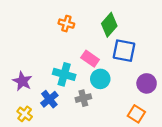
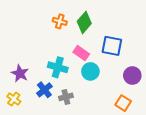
green diamond: (109, 25) -> (84, 22), moved
gray cross: (83, 98) -> (66, 97), moved
yellow cross: (25, 114) -> (14, 99), moved

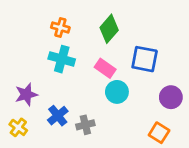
orange cross: (60, 21) -> (60, 27), moved
cyan cross: (58, 67) -> (62, 59), moved
purple star: (20, 73) -> (26, 95), turned 30

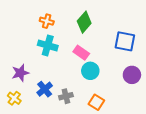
blue square: (145, 59) -> (125, 41), moved
orange square: (159, 133) -> (96, 102), moved

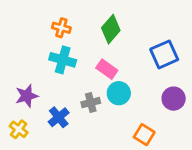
blue square: (125, 41) -> (164, 54), turned -35
gray cross: (66, 96) -> (91, 103), moved
orange square: (96, 102) -> (144, 135), moved

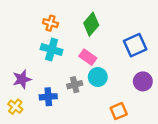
blue cross: (59, 117) -> (48, 97), turned 35
orange square: (144, 135) -> (119, 111), turned 35

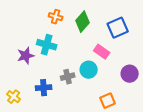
orange cross: (50, 23) -> (56, 17), moved
blue square: (135, 45) -> (118, 28), moved
pink rectangle: (88, 57) -> (102, 52), moved
purple star: (22, 79) -> (26, 56), moved

